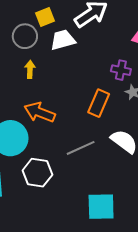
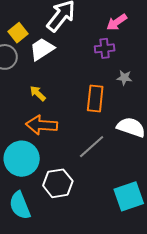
yellow arrow: (30, 69) -> (38, 93), moved, turned -30
purple cross: (121, 70) -> (105, 48), moved

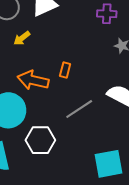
yellow arrow: (38, 93) -> (22, 38), moved, turned -90
orange rectangle: (95, 98) -> (65, 70), moved, size x0.6

